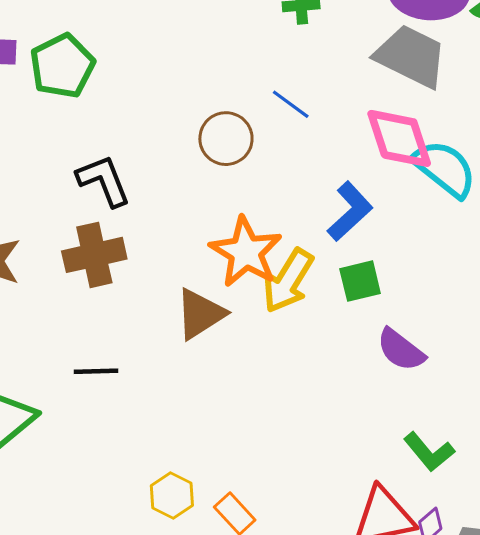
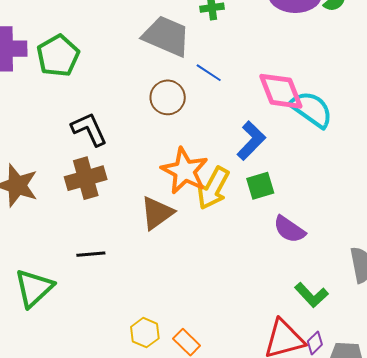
gray trapezoid: (411, 56) -> (166, 36), moved

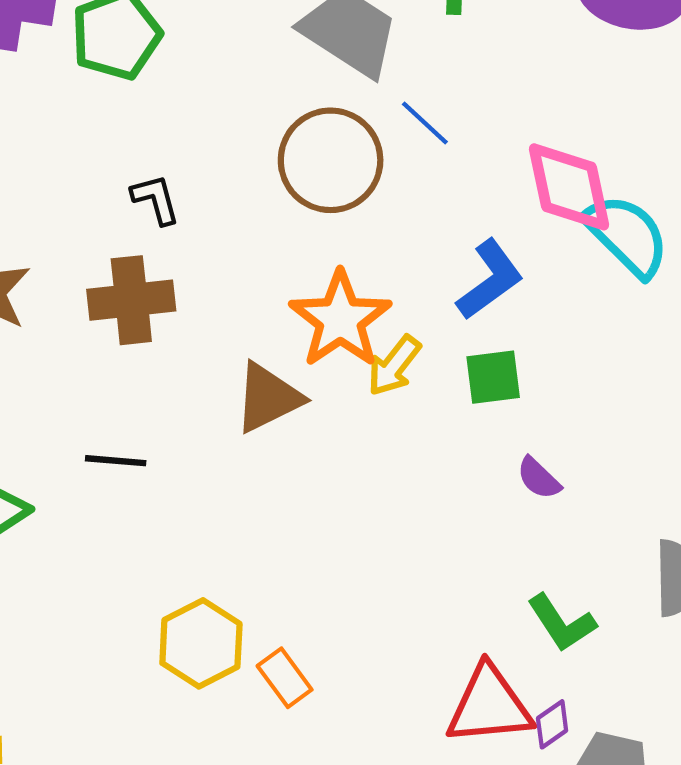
brown circle: (168, 97) -> (331, 160), size x1.4
black L-shape: (89, 129) -> (156, 199), size x0.7
yellow arrow: (213, 188) -> (394, 366), size x0.7
purple semicircle: (289, 229) -> (539, 478), size x0.7
yellow hexagon: (145, 333) -> (201, 643), size x1.4

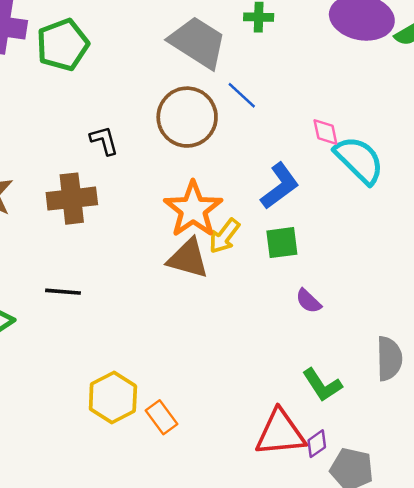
pink diamond: (569, 187) -> (325, 132), size x0.5
black L-shape: (156, 199) -> (104, 141), moved
brown triangle: (268, 398) -> (188, 258), moved, turned 42

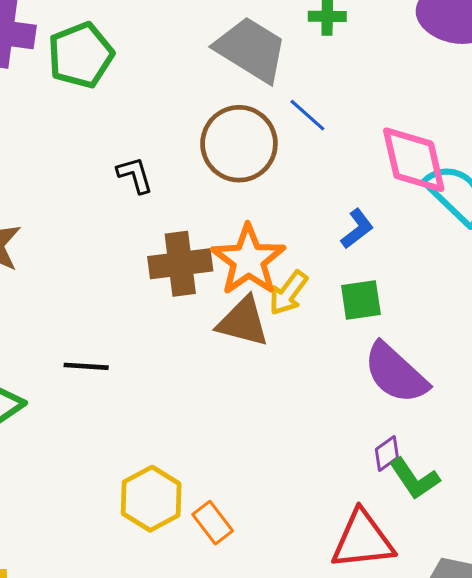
pink diamond: (325, 132) -> (414, 160), size x2.0
blue L-shape: (280, 186) -> (357, 229), size x0.7
brown cross: (72, 199) -> (180, 264), moved
purple semicircle: (308, 301) -> (396, 373), size x2.0
purple diamond: (317, 444) -> (387, 454), moved

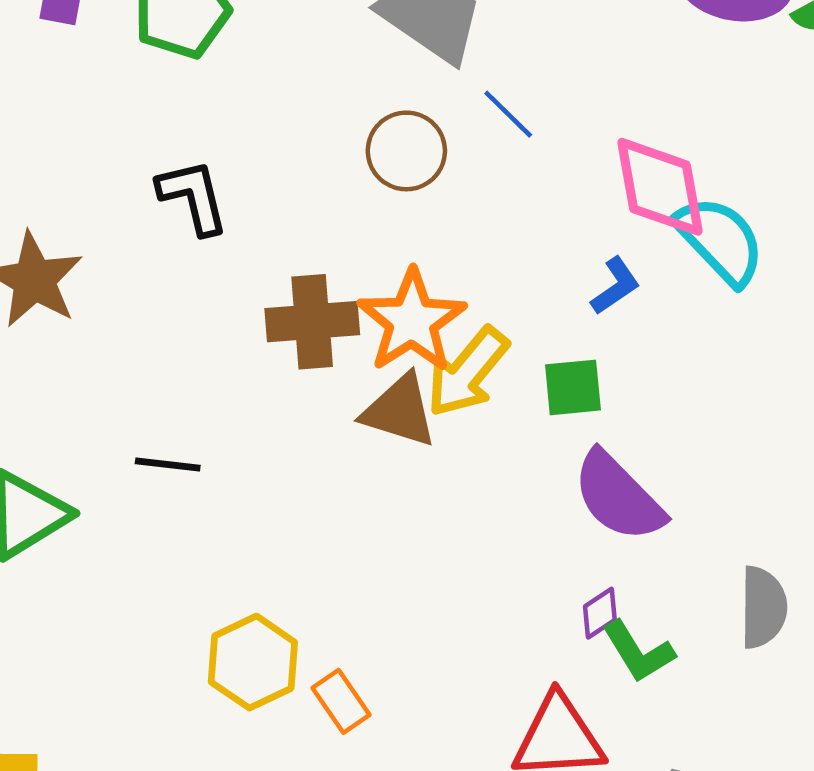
brown circle: (239, 144) -> (406, 151), size x0.7
black L-shape: (135, 175) -> (193, 197), moved, size x1.4
blue L-shape: (357, 229) -> (615, 286), moved
yellow arrow: (288, 293) -> (468, 372), size x1.4

